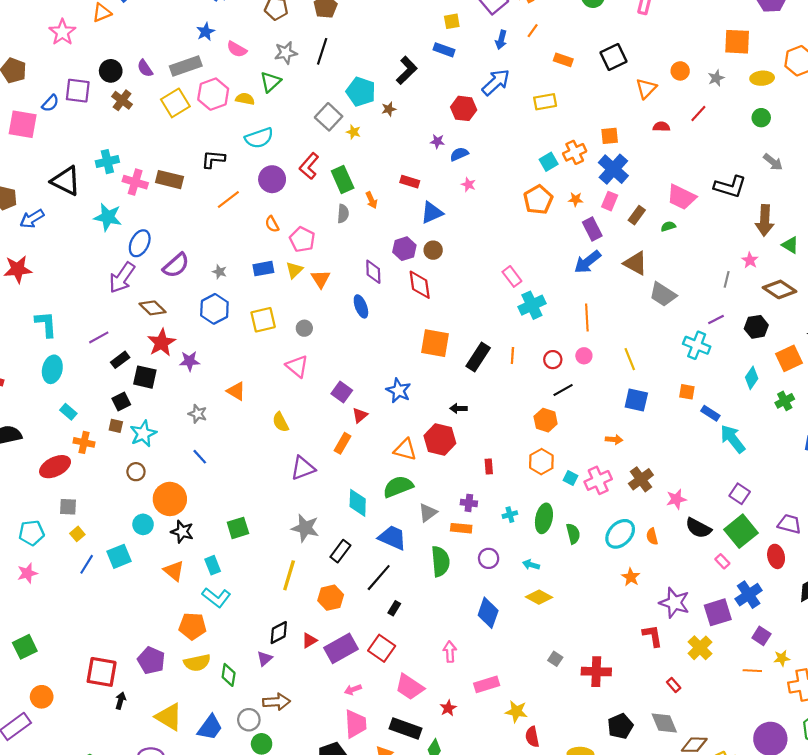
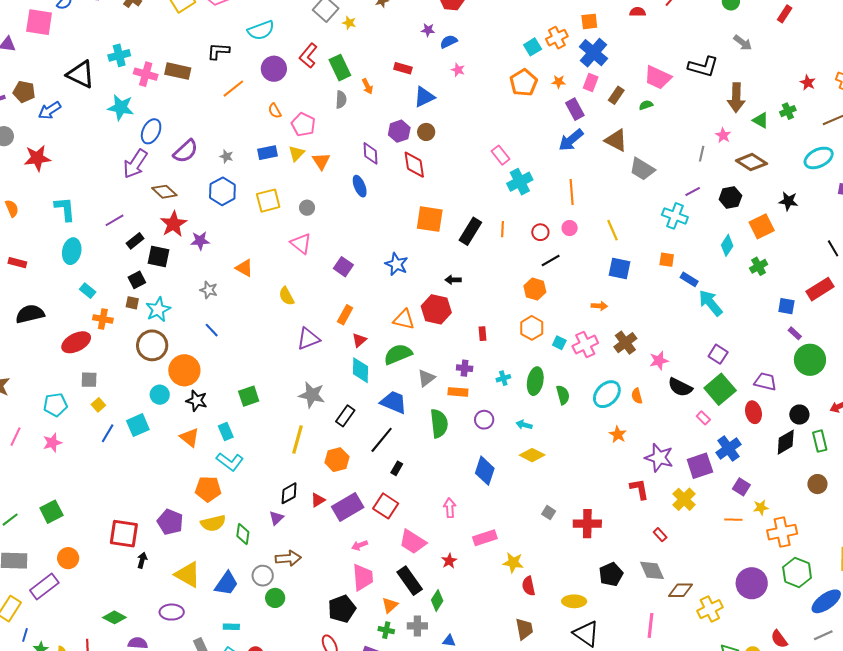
red triangle: (360, 415) -> (359, 340), moved
brown circle: (136, 472) -> (152, 345), size x1.8
black rectangle: (405, 728) -> (410, 581), turned 36

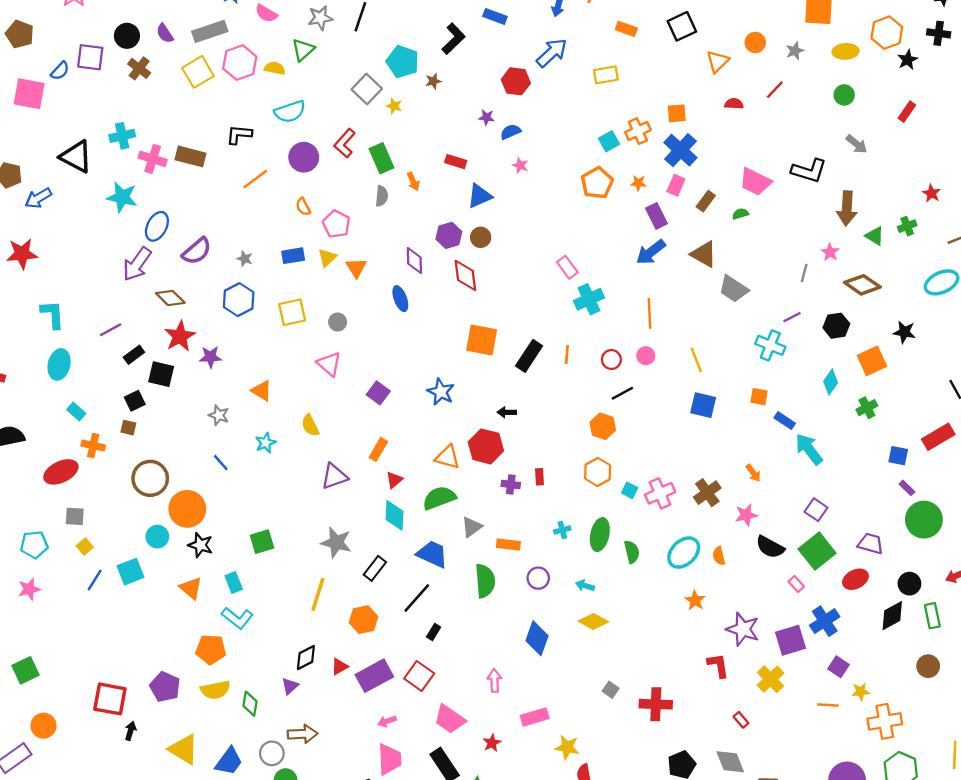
orange arrow: (599, 306) -> (753, 473), moved, turned 49
cyan star: (158, 310) -> (266, 443), moved, size x0.7
purple cross: (465, 368) -> (511, 484), moved
red ellipse: (753, 412) -> (855, 579), turned 75

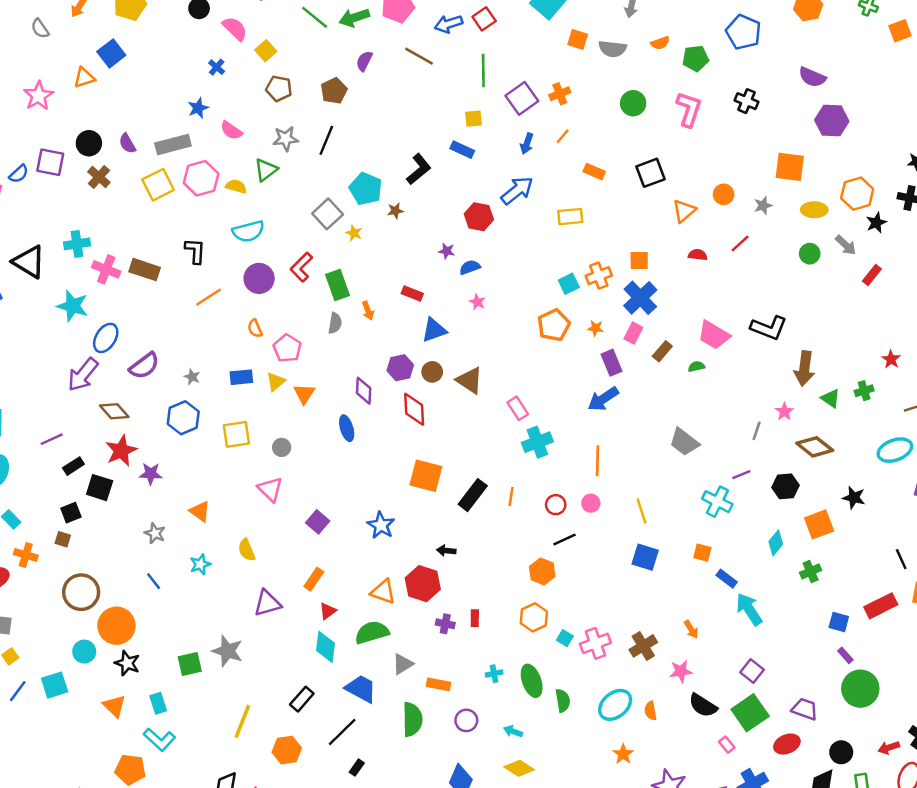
black L-shape: (239, 135) -> (195, 251), turned 84
gray arrow: (857, 144) -> (846, 245), moved
brown triangle: (704, 254) -> (470, 380), moved
green ellipse: (600, 535) -> (532, 681), turned -36
gray star: (336, 543) -> (227, 651), moved

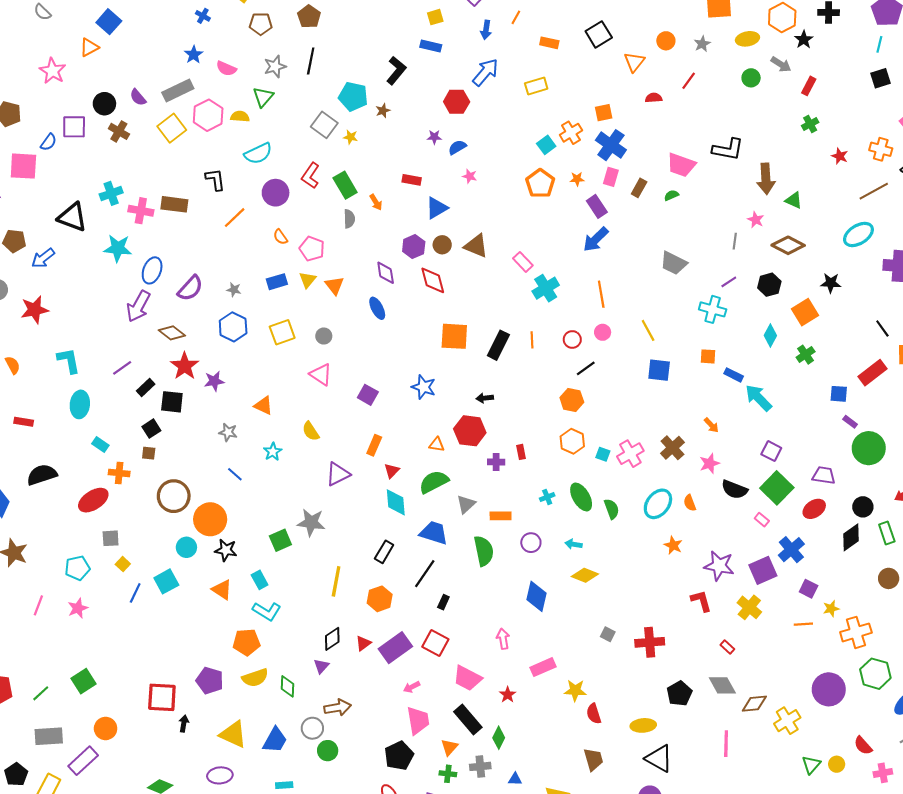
green cross: (864, 391) -> (810, 124), moved
orange triangle: (383, 592) -> (437, 445), size x0.7

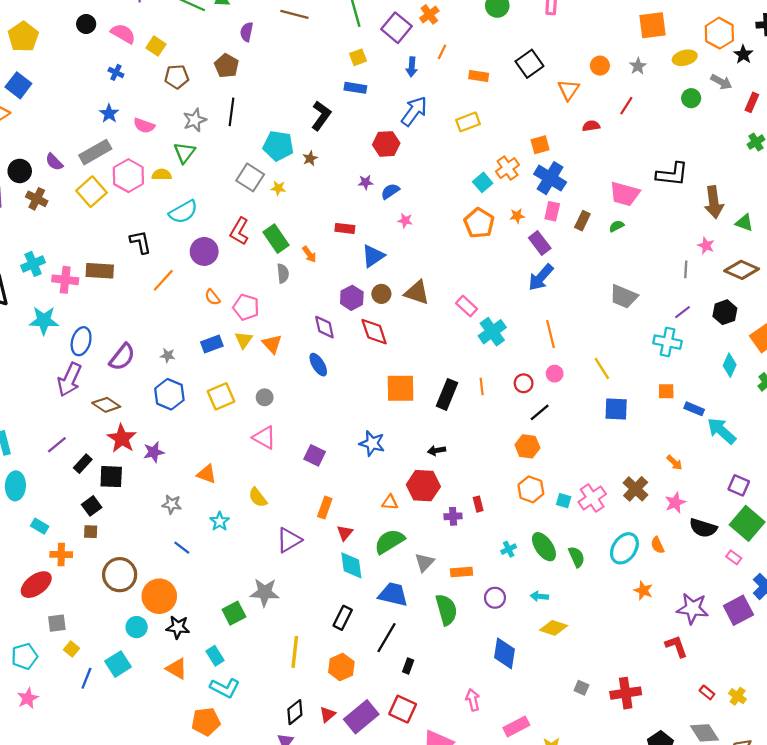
yellow cross: (749, 607) -> (738, 696), moved, size x0.7

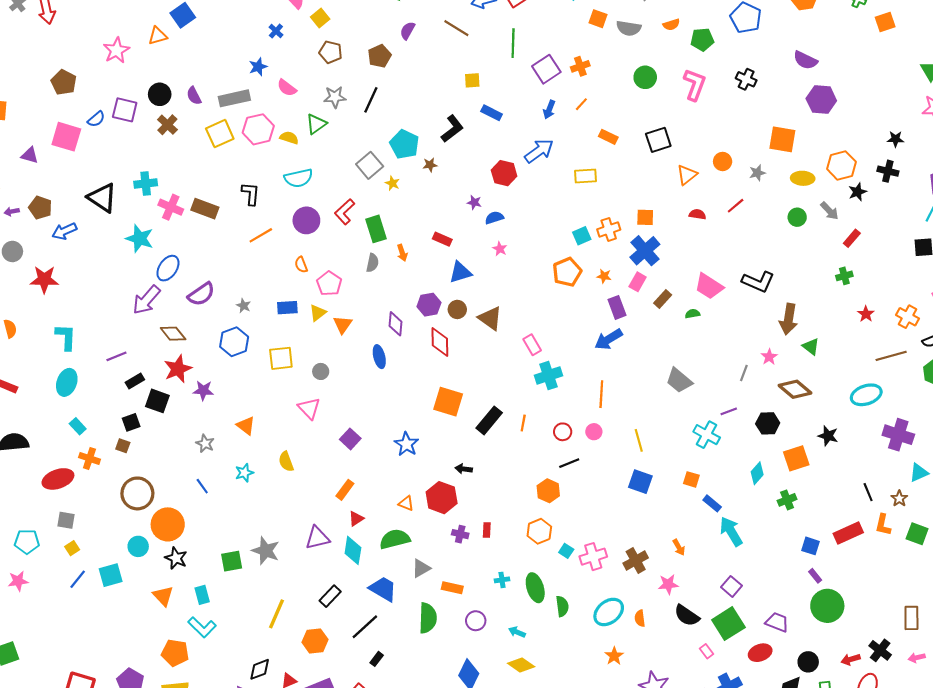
yellow square: (358, 57) -> (472, 80), moved
purple triangle: (289, 540) -> (317, 538), moved

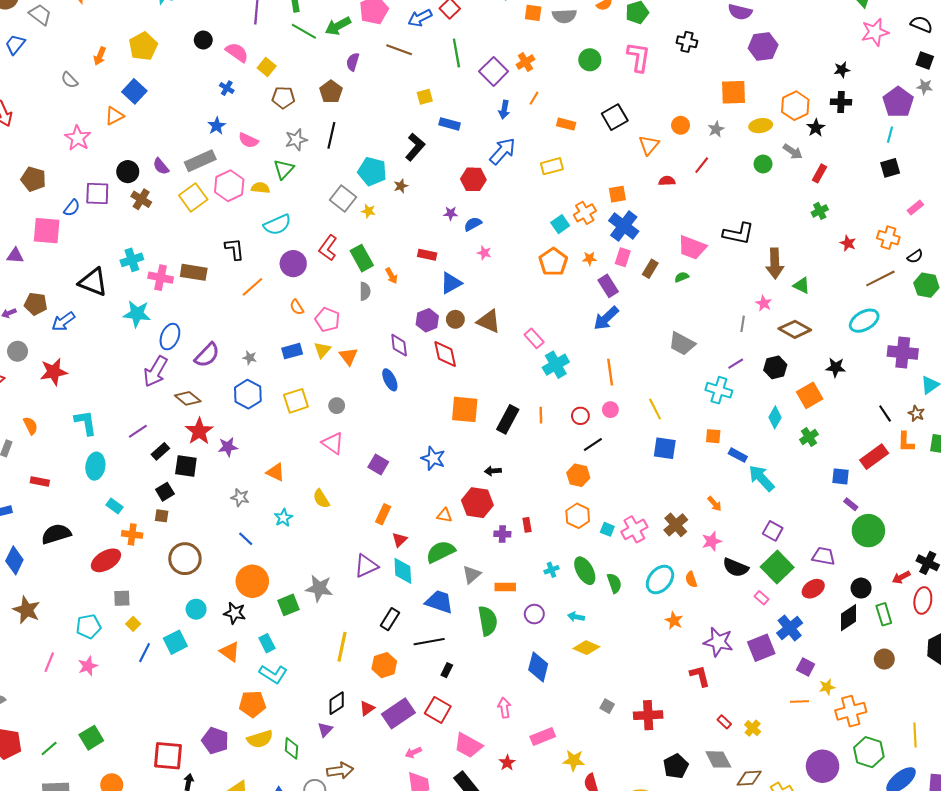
orange circle: (168, 524) -> (252, 581), moved
black line: (365, 627) -> (429, 642), turned 44

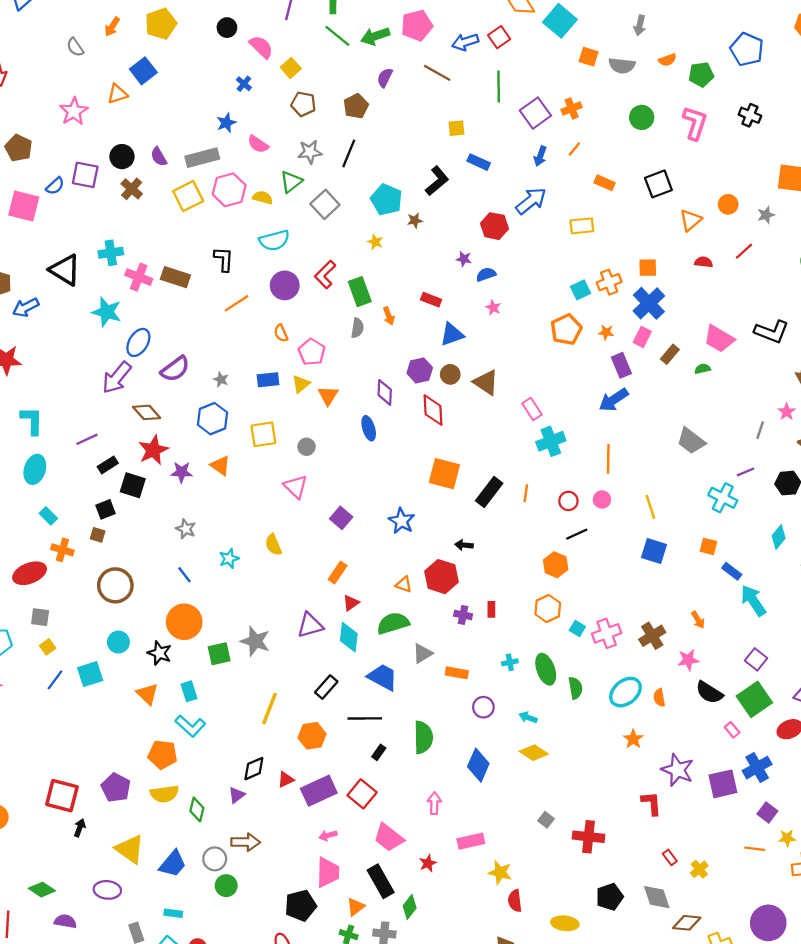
gray square: (343, 198) -> (325, 204), moved
orange triangle: (276, 472) -> (220, 466), moved
green semicircle: (488, 621) -> (423, 737), moved

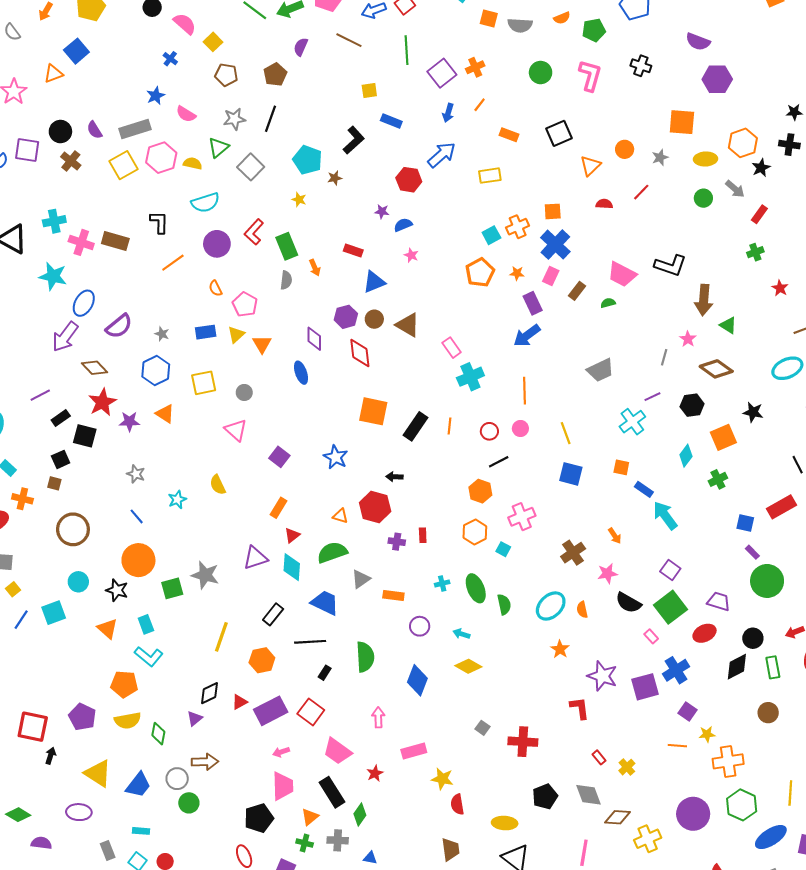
gray trapezoid: (691, 441) -> (600, 370), turned -60
cyan cross: (723, 498) -> (632, 422), turned 30
pink cross: (607, 633) -> (522, 517), moved

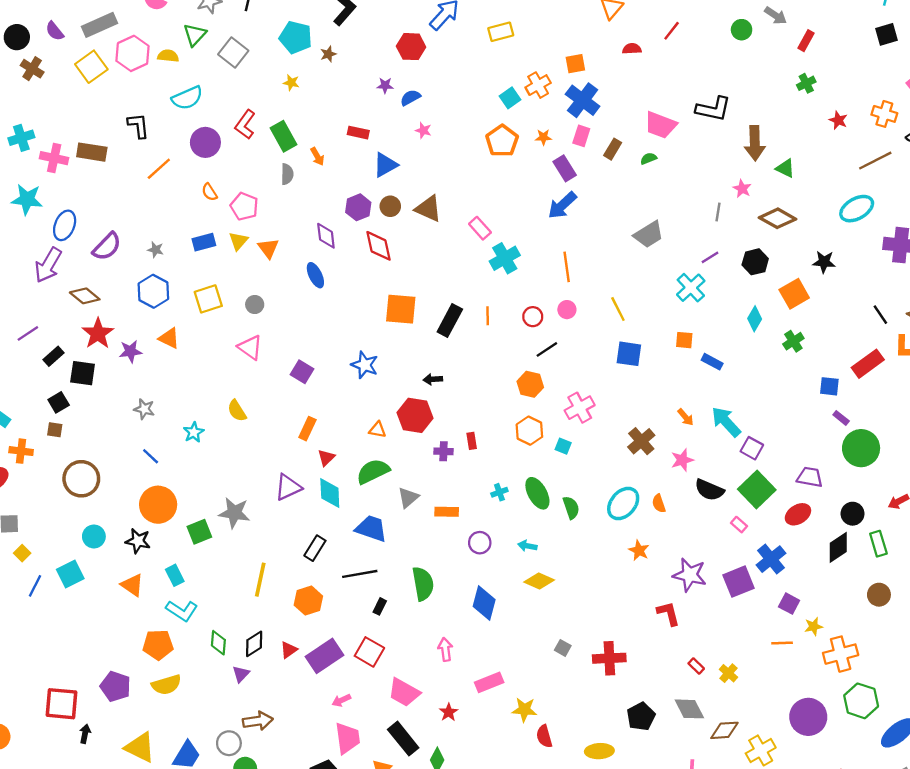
cyan arrow: (665, 515) -> (726, 422), moved
green diamond: (158, 734) -> (218, 643), moved

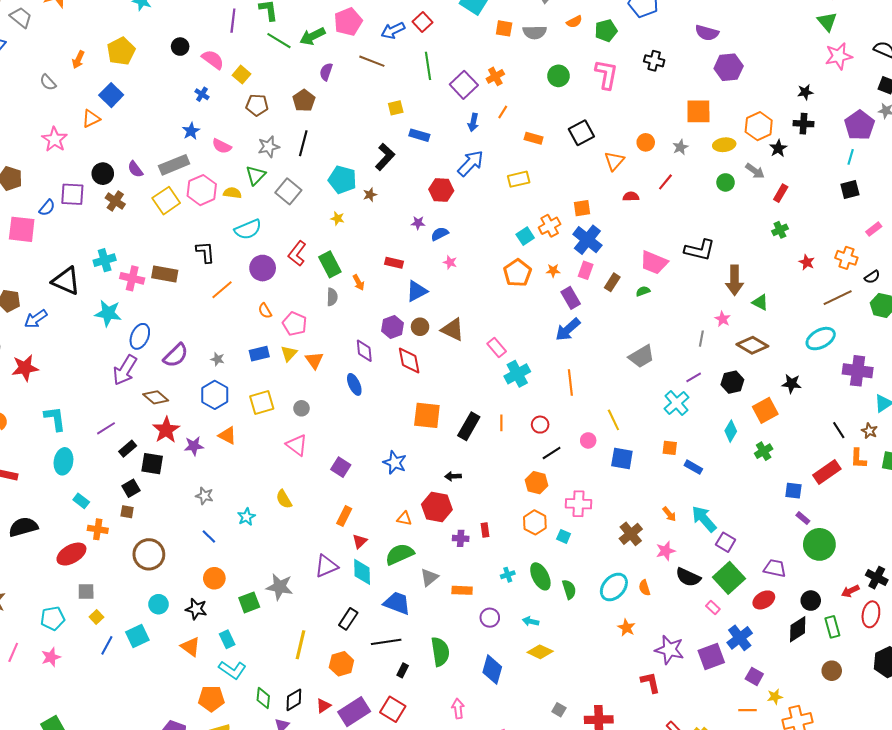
pink circle: (567, 310) -> (588, 440), moved
pink cross: (580, 408) -> (579, 504), turned 30
orange circle: (158, 505) -> (214, 578), size x0.7

